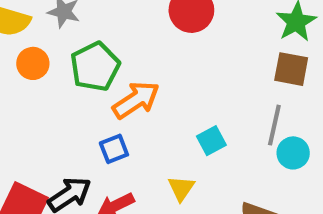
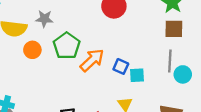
cyan square: (211, 141) -> (137, 75), turned 35
blue square: (114, 149) -> (121, 66), moved, turned -35

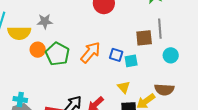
brown square: (174, 29) -> (144, 38), moved
green pentagon: (67, 46) -> (57, 54), moved
gray line: (170, 61) -> (160, 29), moved

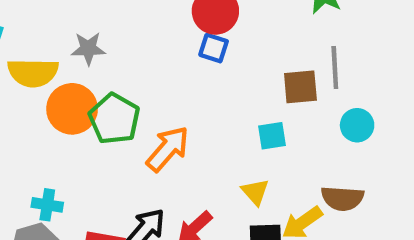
orange circle: (38, 50) -> (72, 109), size x1.5
orange arrow: (91, 52) -> (168, 149), moved
blue square: (116, 55) -> (214, 48), moved
cyan cross: (20, 99) -> (47, 205), moved

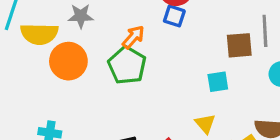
green pentagon: (114, 119) -> (127, 65), moved
orange arrow: (168, 149) -> (133, 37), moved, size x0.7

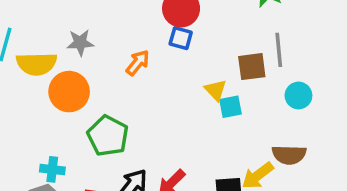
green pentagon: (127, 65) -> (108, 136), moved
yellow triangle: (205, 124) -> (216, 90), moved

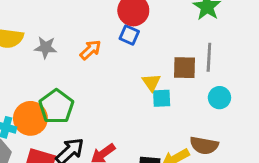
gray star: (80, 43) -> (46, 47), moved
orange circle: (69, 92) -> (30, 118), moved

